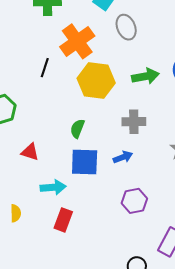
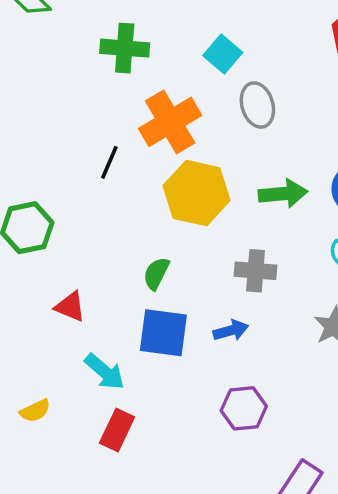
cyan arrow: (53, 187) -> (105, 372), turned 40
yellow semicircle: (16, 213) -> (35, 411), turned 60

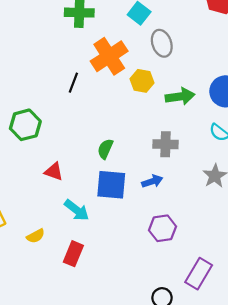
yellow hexagon: (197, 193) -> (142, 81), moved, size x0.6
red rectangle: (117, 430) -> (73, 254), moved

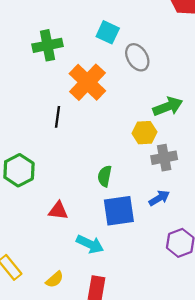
yellow hexagon: (142, 81) -> (144, 133), moved

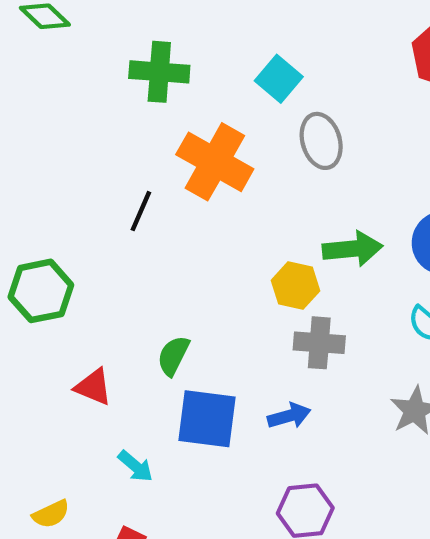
orange cross: (87, 82) -> (215, 162), turned -30
green semicircle: (105, 176) -> (173, 356), moved
cyan arrow: (90, 244) -> (135, 466), size x0.7

